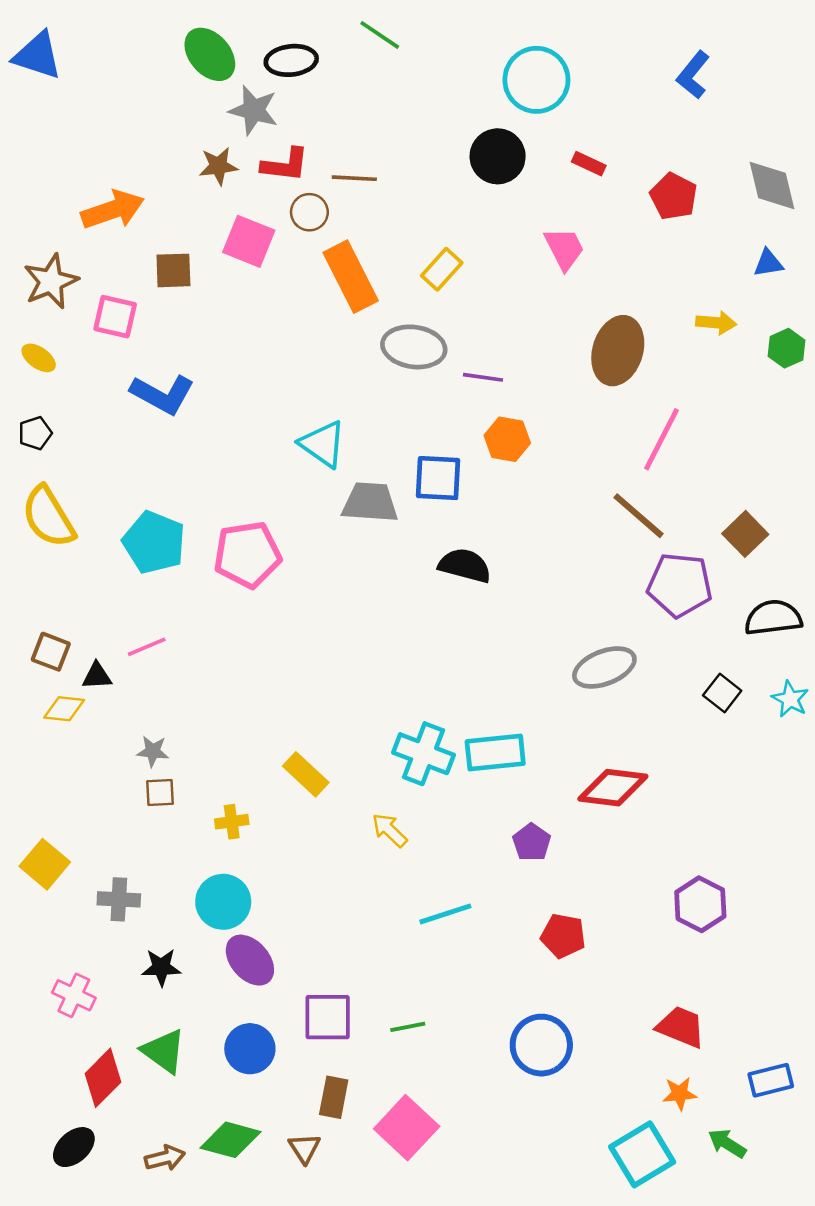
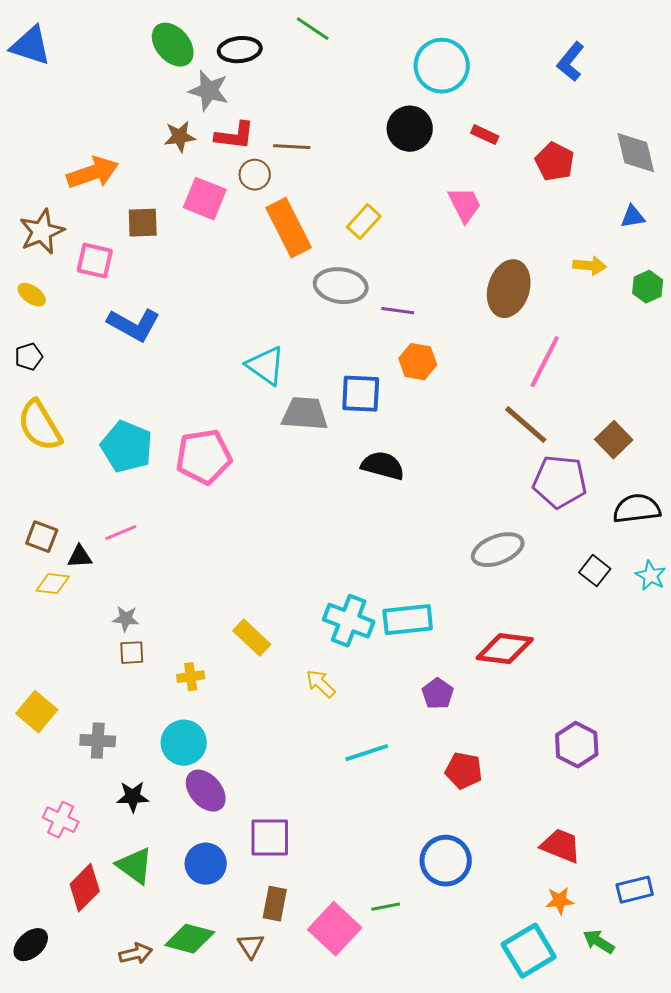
green line: (408, 1027) -> (386, 907), moved
black ellipse: (74, 1147) -> (31, 945), moved

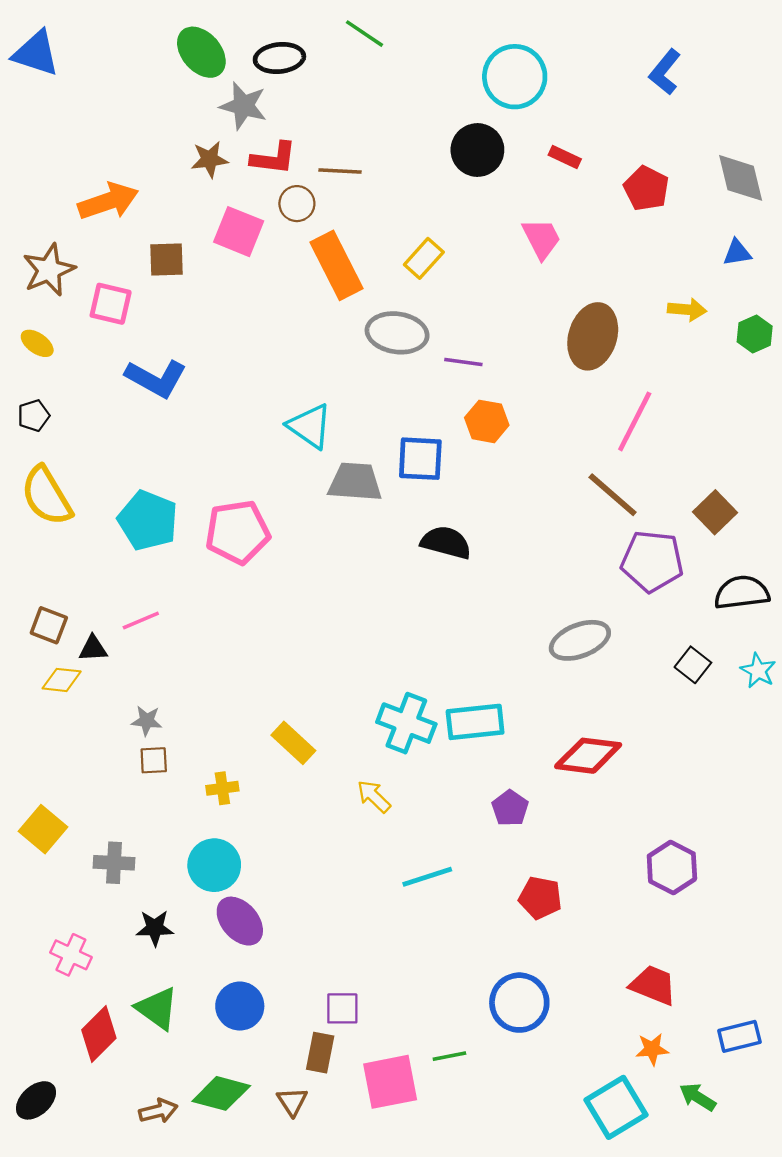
purple square: (270, 838) -> (342, 1008), moved, size x0.7
pink square: (335, 929) -> (390, 1082), turned 36

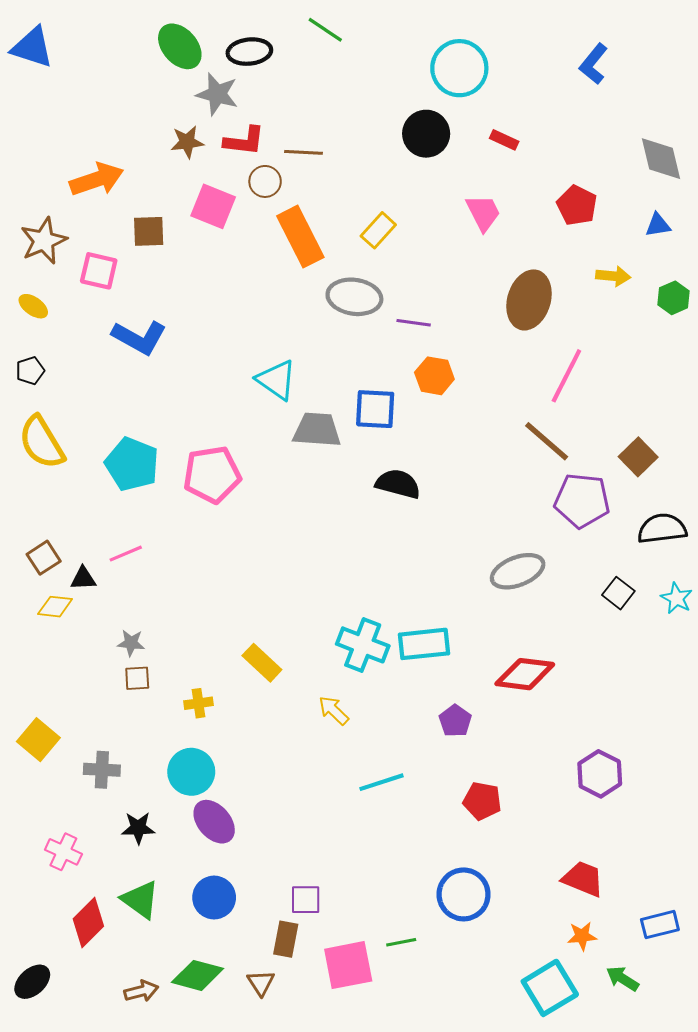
red pentagon: (646, 188) -> (577, 205), moved
brown square: (49, 625) -> (44, 558), turned 36

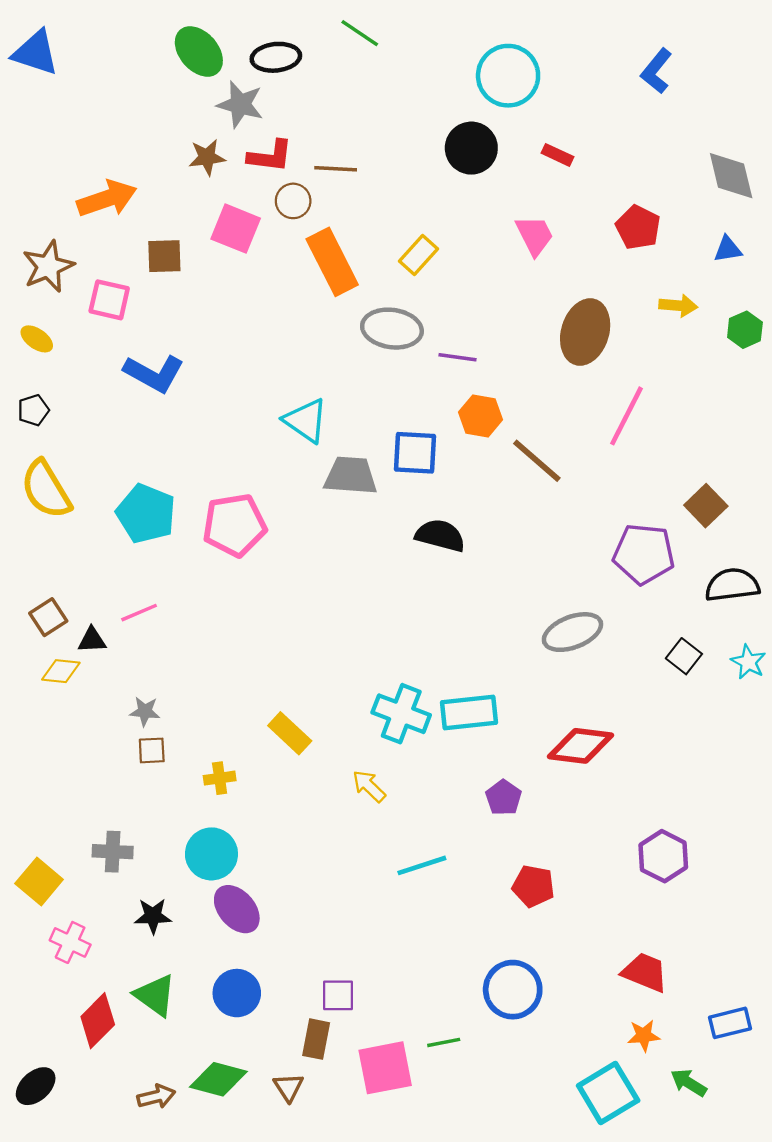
brown line: (547, 441) -> (537, 461), moved
yellow square: (38, 740) -> (39, 882), moved

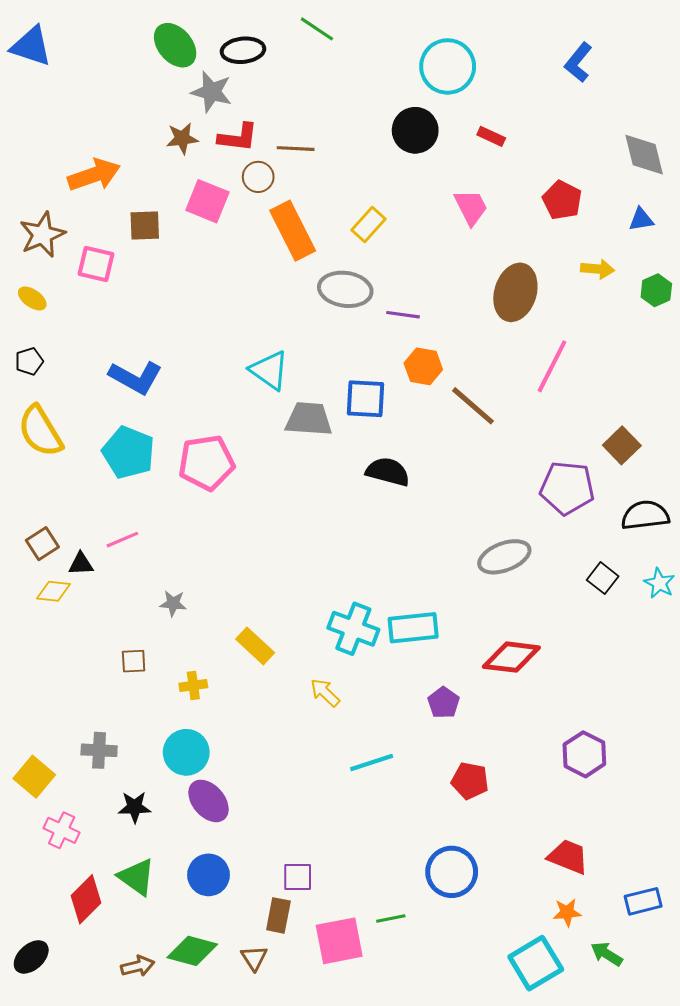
blue L-shape: (154, 373) -> (136, 377), moved
gray star: (145, 711) -> (173, 603), moved

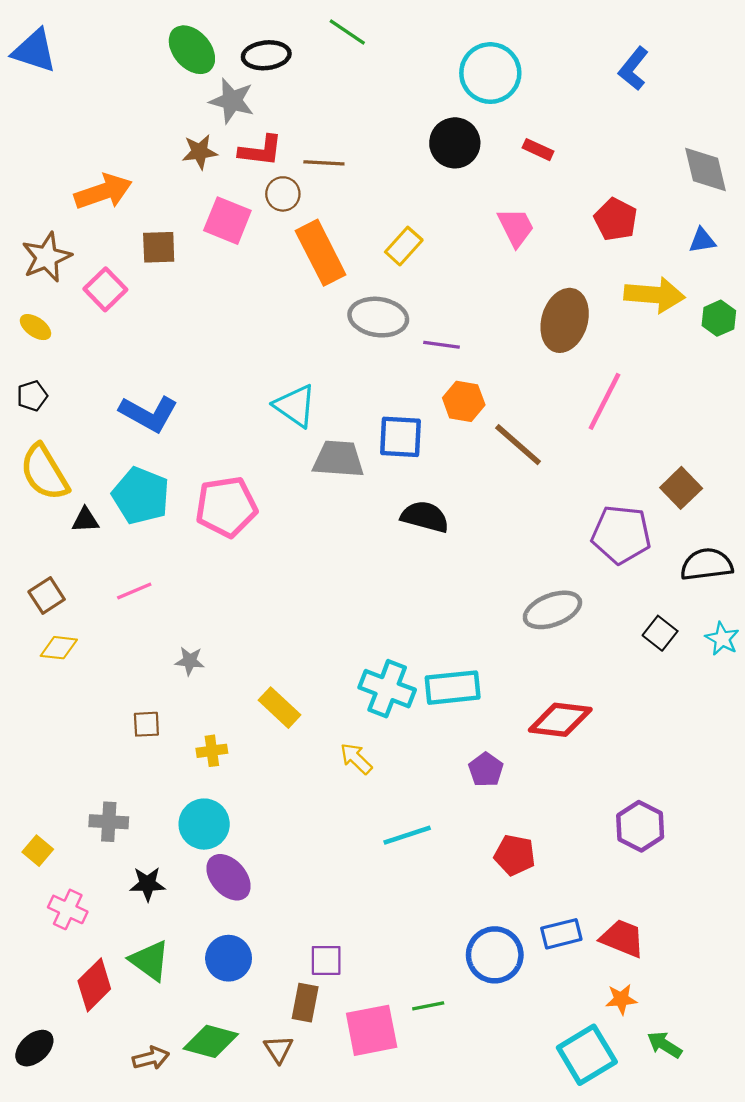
pink square: (96, 264) -> (105, 289), turned 33
yellow arrow: (598, 269) -> (654, 295), size x1.6
black triangle: (81, 564) -> (85, 520), moved
yellow square: (34, 777) -> (38, 851), size x0.7
blue rectangle: (643, 901) -> (561, 934), moved

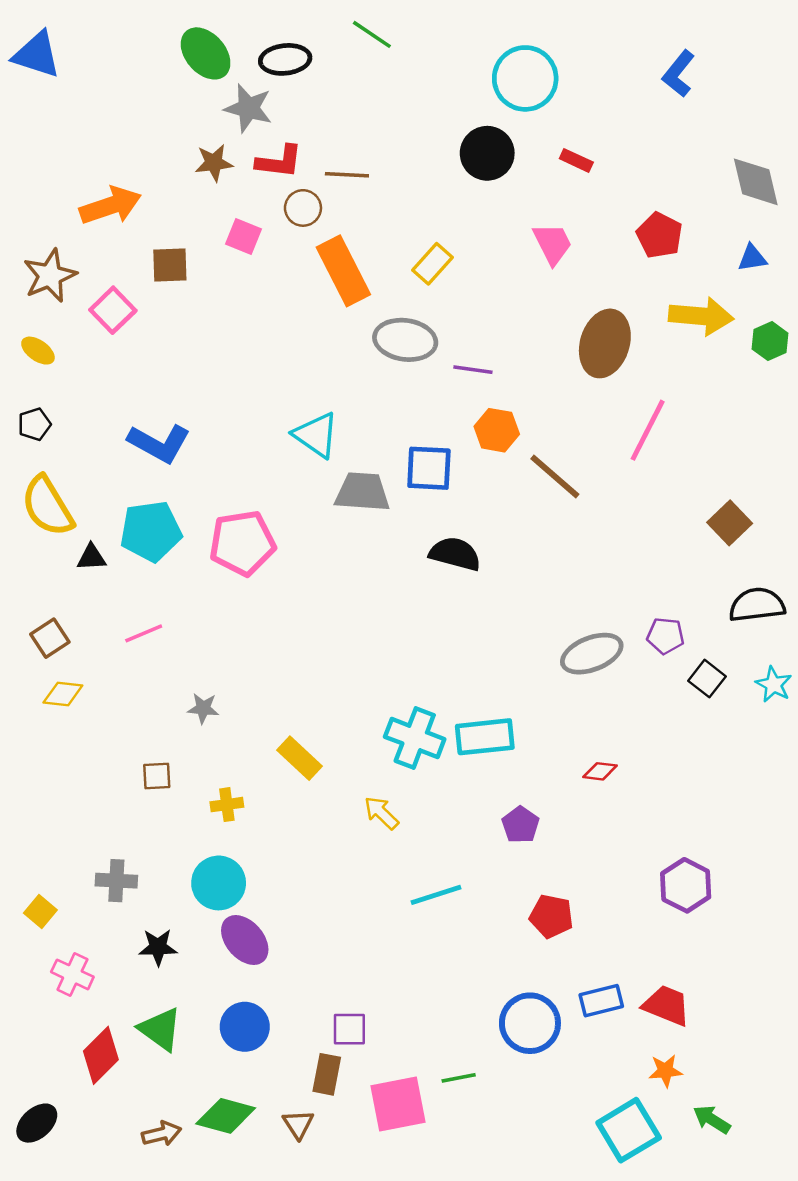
pink square: (227, 221) -> (244, 236), size x0.7
cyan pentagon: (141, 496) -> (151, 531), turned -30
purple pentagon: (621, 534) -> (665, 636), moved, size x0.6
red diamond: (560, 720) -> (600, 771), size x0.5

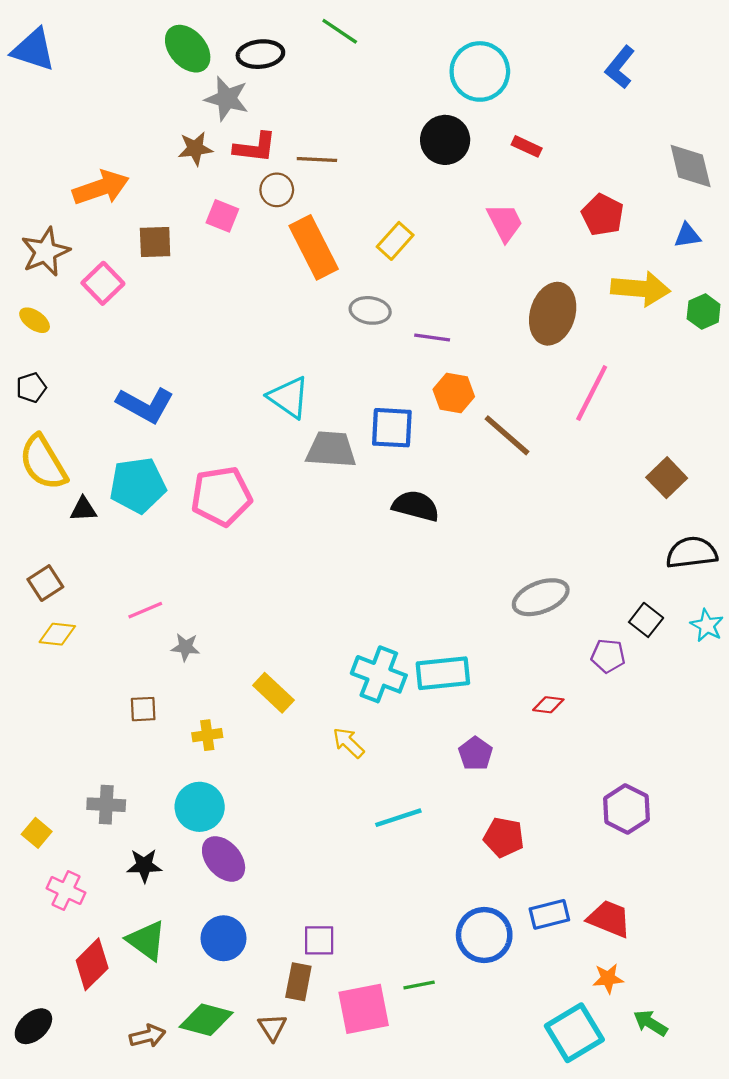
gray ellipse: (405, 340) -> (370, 310), size x0.7
pink line: (144, 633) -> (145, 610), moved
purple pentagon: (665, 636) -> (608, 656), moved

